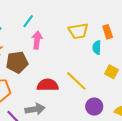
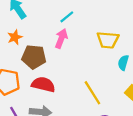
cyan line: (28, 21) -> (67, 17), moved
red semicircle: (48, 85) -> (43, 84), moved

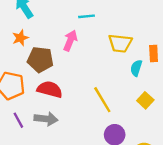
cyan line: (67, 17) -> (86, 16), moved, turned 32

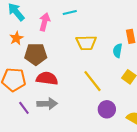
pink arrow: (70, 41) -> (45, 22), moved
yellow trapezoid: (120, 43) -> (86, 43), moved

